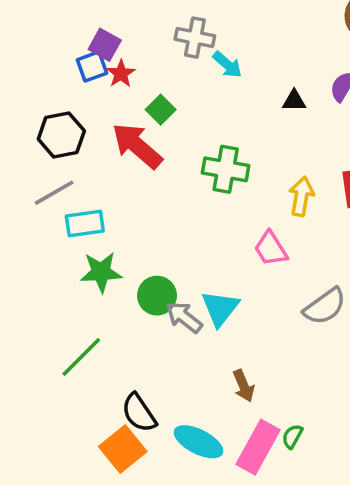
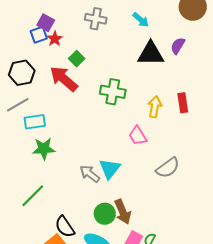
cyan arrow: (227, 65) -> (141, 20), moved
black triangle: (294, 101) -> (151, 54), size x2.0
green circle: (157, 296) -> (105, 214), moved
brown arrow: (244, 386) -> (123, 212), size x1.4

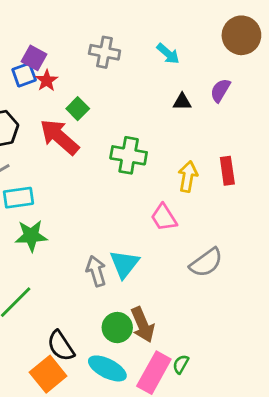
black triangle: (151, 54) -> (182, 102), size x0.5
gray arrow: (90, 174) -> (96, 271), turned 35

